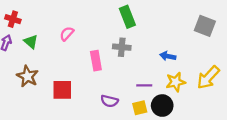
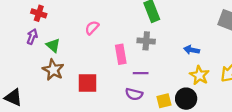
green triangle: (31, 42) -> (53, 45), moved
yellow star: (176, 82) -> (199, 75), turned -30
purple line: (144, 85) -> (141, 73), moved

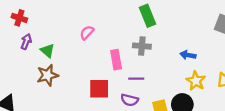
red cross: (39, 13) -> (19, 18), moved
brown star: (53, 70) -> (48, 75), turned 30
red square: (88, 83) -> (99, 89), moved

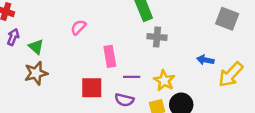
gray cross: (142, 46) -> (157, 37), moved
blue arrow: (188, 55) -> (205, 60), moved
yellow star: (196, 81) -> (164, 81), moved

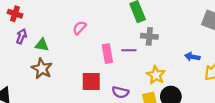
green triangle: (36, 47) -> (42, 45), turned -32
brown star: (36, 73) -> (42, 69), turned -30
purple line: (132, 77) -> (129, 50), moved

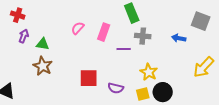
pink rectangle: (107, 54) -> (104, 32), moved, turned 30
blue arrow: (192, 57) -> (179, 38), moved

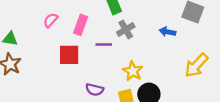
gray cross: (143, 36) -> (126, 29), turned -35
red square: (89, 78) -> (69, 55), moved

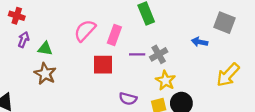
pink semicircle: (51, 20) -> (85, 31), size x1.5
gray cross: (126, 29) -> (159, 54), moved

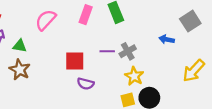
gray square: (225, 23) -> (190, 21), turned 36
pink semicircle: (85, 31) -> (46, 20), moved
pink rectangle: (114, 35) -> (86, 15), moved
purple semicircle: (128, 99) -> (86, 84), moved

